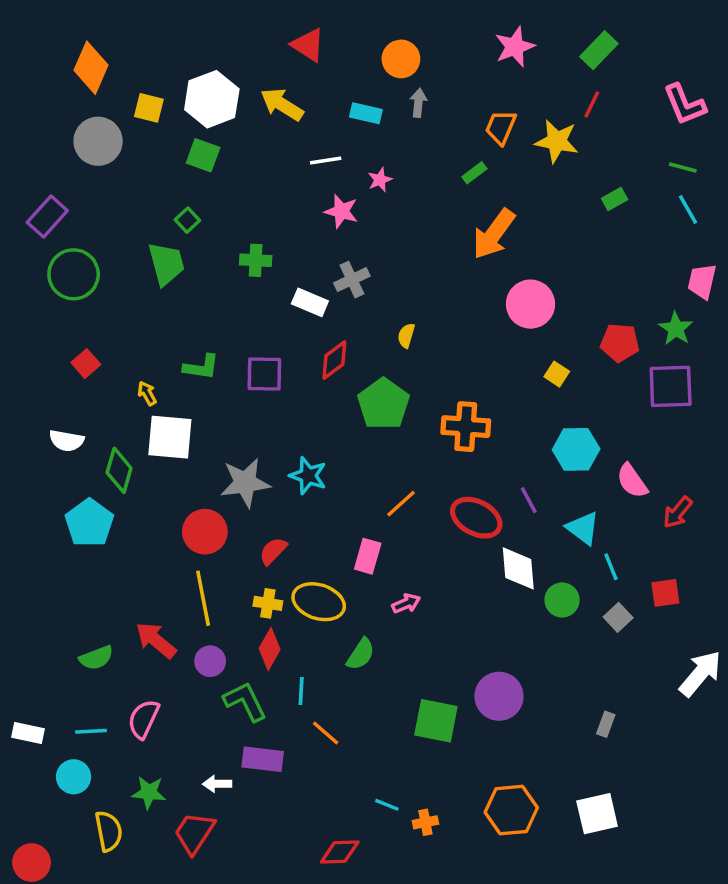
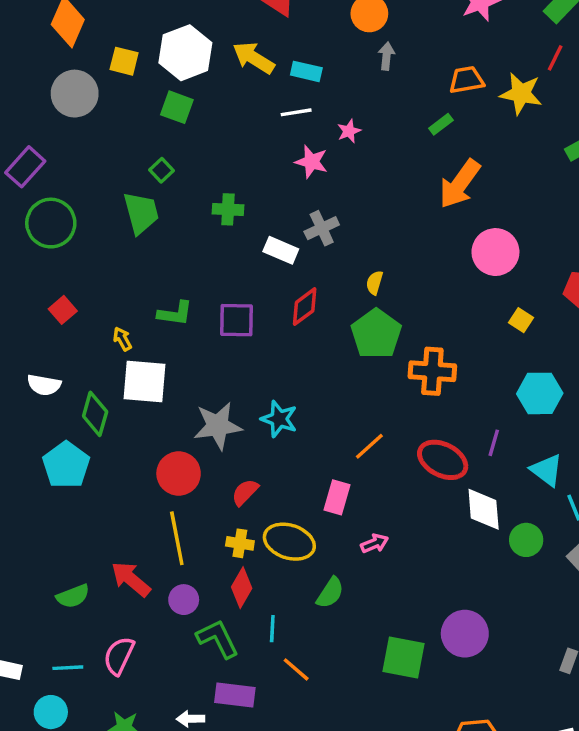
cyan rectangle: (366, 113) -> (306, 71), moved
orange trapezoid: (501, 127) -> (466, 80), turned 57
green pentagon: (383, 404) -> (376, 334), moved
purple line: (529, 500) -> (494, 443), turned 44

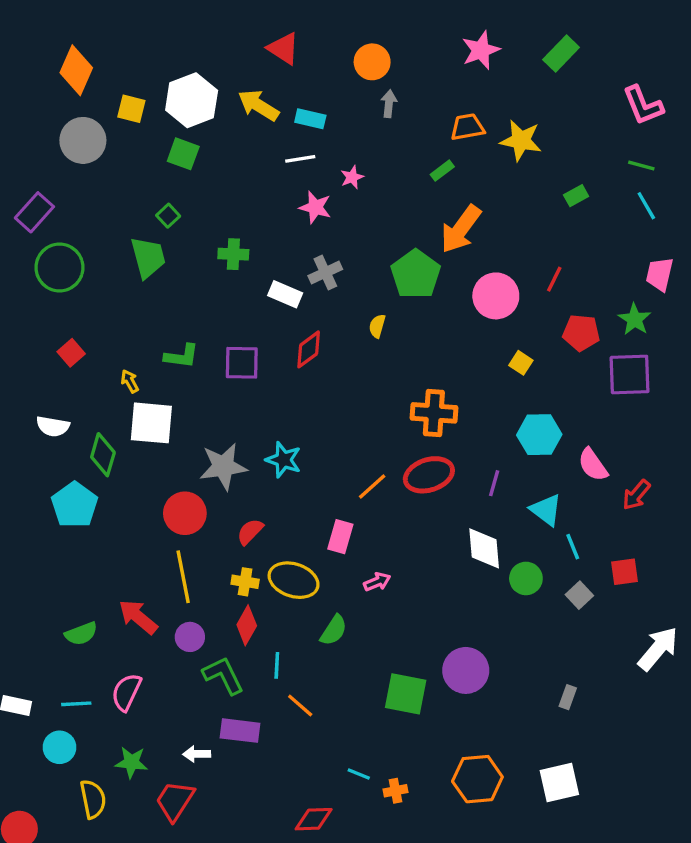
red line: (555, 58) -> (554, 279), moved
green pentagon: (376, 334) -> (416, 274), moved
red ellipse: (443, 460) -> (429, 475), moved, turned -45

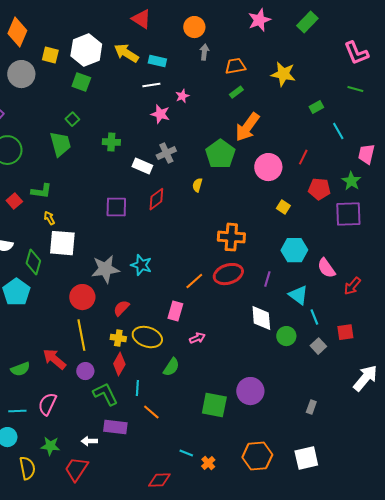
orange trapezoid: (467, 127) -> (235, 66), moved
cyan line: (646, 206) -> (338, 131), moved
green L-shape: (182, 356) -> (41, 191), moved
orange cross: (396, 791) -> (208, 463), turned -32

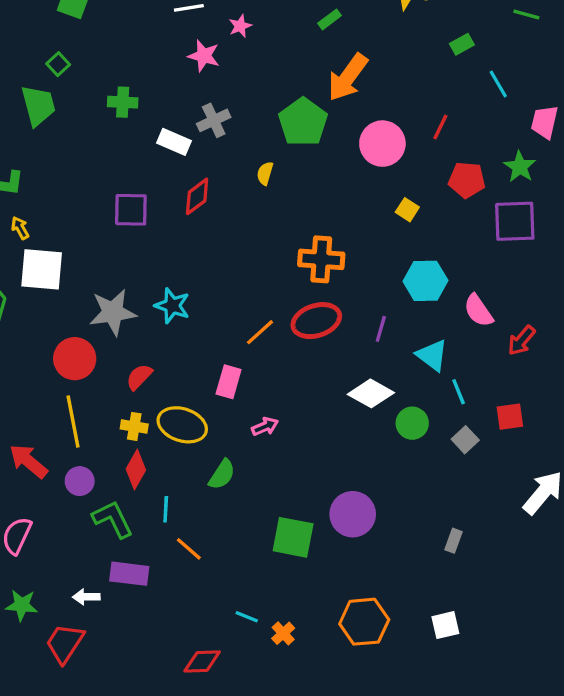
white diamond: (261, 318) -> (371, 393), turned -56
white square: (306, 458) -> (445, 625), size x0.7

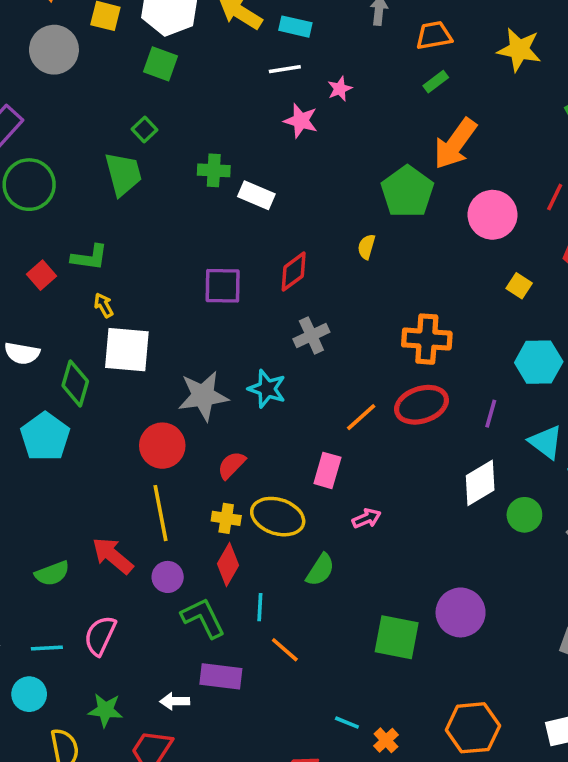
gray cross: (214, 120) -> (311, 335), moved
white rectangle: (174, 142) -> (256, 195), moved
white diamond: (371, 393) -> (480, 483), turned -60

